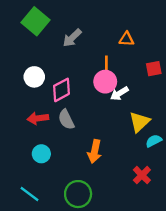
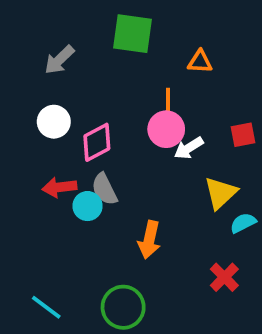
green square: (35, 21) -> (132, 34), moved, turned -32
gray arrow: (72, 38) -> (59, 60), moved
red square: (154, 69) -> (243, 135), moved
cyan circle: (41, 154) -> (88, 206), moved

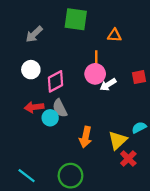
yellow triangle: (221, 193) -> (118, 140), moved

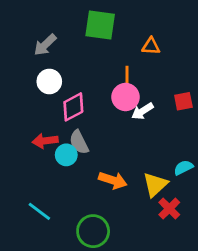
white circle: (31, 70) -> (49, 81), moved
orange arrow: (85, 137) -> (113, 180), turned -84
cyan line: (27, 176) -> (39, 211), moved

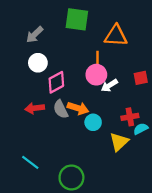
orange triangle: (151, 46) -> (116, 36), size x1.6
cyan circle: (66, 155) -> (93, 122), moved
orange arrow: (113, 180) -> (78, 108), moved
red cross: (169, 209) -> (130, 117), moved, turned 35

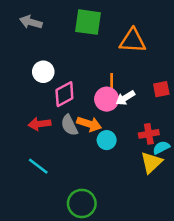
gray arrow: (35, 35) -> (31, 22), moved, turned 60
orange line: (97, 60) -> (112, 83), moved
pink circle: (96, 75) -> (107, 99), moved
yellow triangle: (119, 142) -> (151, 162), moved
cyan line: (30, 162) -> (38, 166), moved

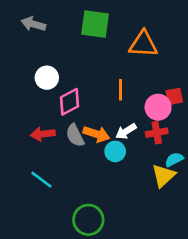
white arrow: (125, 98) -> (126, 131), moved
pink circle: (107, 99) -> (158, 107), moved
red cross: (149, 134) -> (157, 133), moved

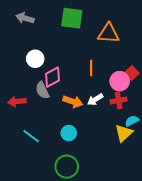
red square: (174, 96) -> (132, 73), turned -32
red arrow: (43, 134) -> (17, 102), moved
gray semicircle: (75, 135) -> (42, 90), moved
cyan circle: (115, 151) -> (69, 133), moved

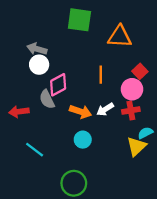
gray arrow: (25, 18) -> (37, 49), moved
red square: (132, 73) -> (140, 71), moved
cyan circle: (69, 133) -> (83, 140), moved

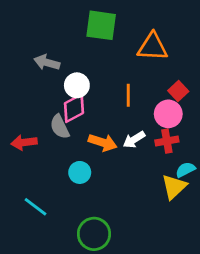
white circle: (39, 65) -> (77, 85), moved
cyan circle: (83, 140) -> (80, 172), moved
cyan line: (35, 150) -> (35, 207), moved

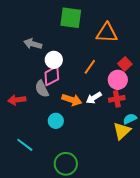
orange line: (128, 95) -> (90, 67), turned 35

